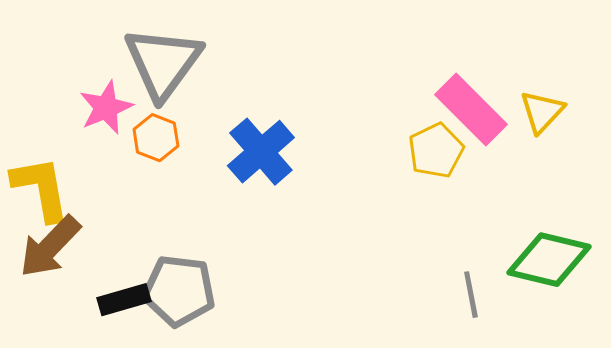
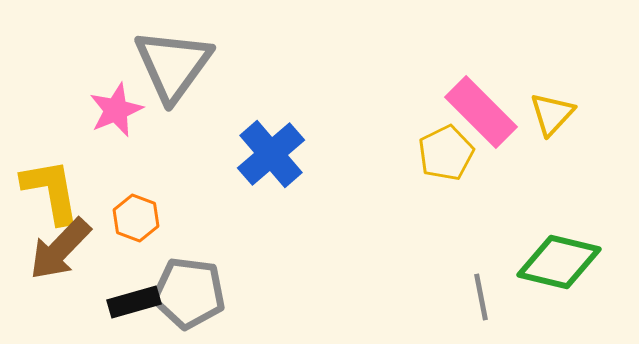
orange hexagon: (156, 138) -> (136, 218), moved

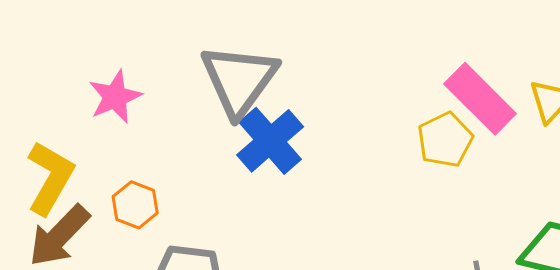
gray triangle: (173, 65) -> (239, 80), moved
yellow L-shape: (51, 191) -> (50, 178), turned 40

